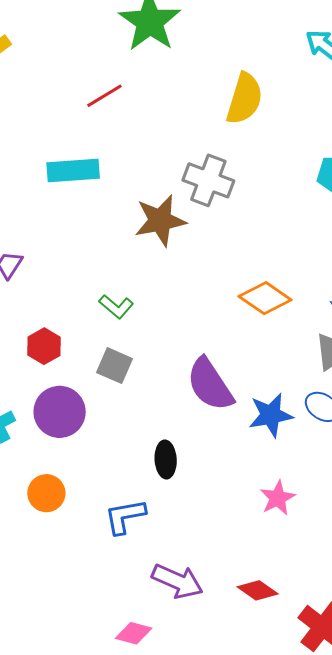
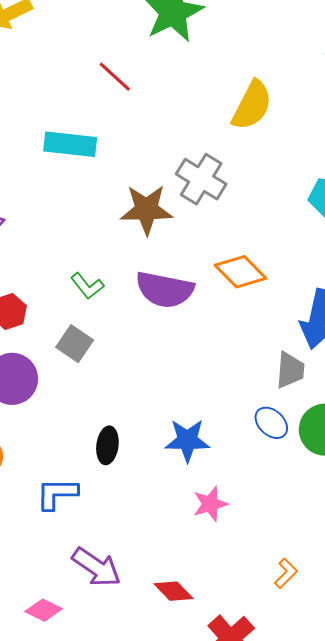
red line: (104, 96) -> (115, 77), turned 63
orange diamond: (265, 298) -> (241, 272), moved
purple semicircle: (210, 384) -> (165, 290), moved, turned -56
blue star: (271, 415) -> (187, 440), moved

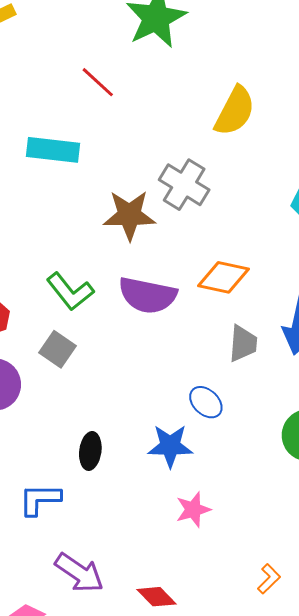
orange diamond: (241, 272) -> (223, 277), turned -33
green L-shape: (87, 286) -> (70, 292), size x1.4
gray trapezoid: (290, 370) -> (243, 343), moved
blue ellipse: (271, 423) -> (206, 402), moved

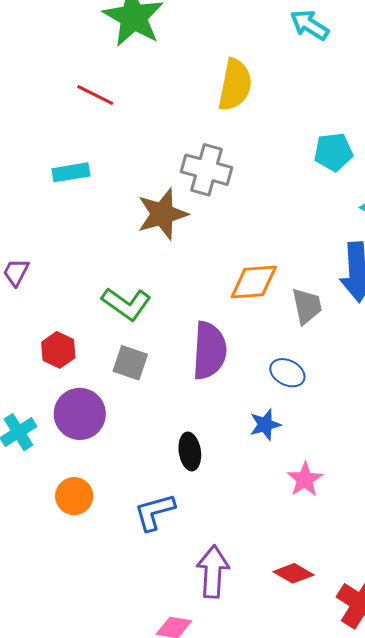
cyan rectangle: (53, 150) -> (71, 172), size x0.7
orange diamond: (223, 277) -> (254, 282), moved
purple semicircle: (148, 295) -> (209, 351), moved, turned -82
blue star: (170, 446) -> (265, 425), size x0.7
purple arrow: (79, 573) -> (213, 572), turned -105

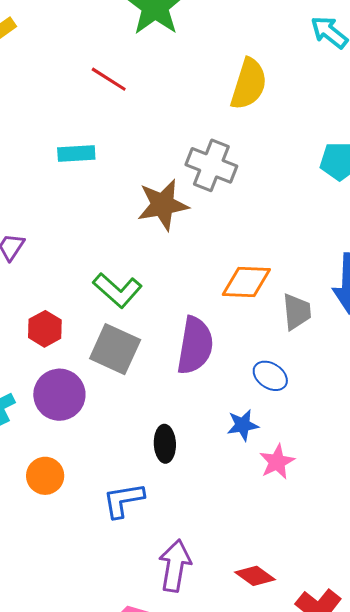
gray square: (130, 363) -> (115, 349), size x1.4
pink star: (305, 479) -> (277, 462), moved

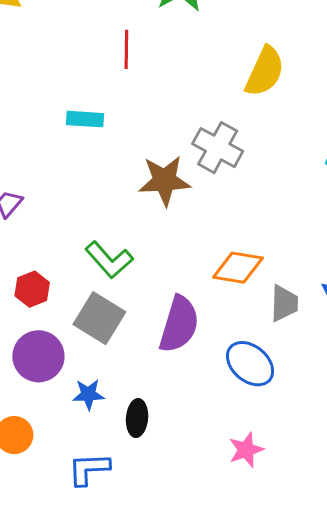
red line: (109, 79) -> (126, 49), turned 51
blue ellipse: (270, 376) -> (250, 364), size x1.4
blue star: (243, 425) -> (88, 394), moved

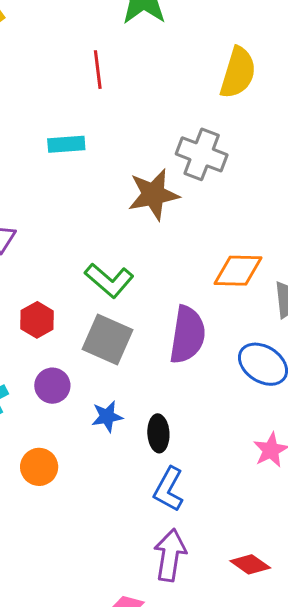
purple circle: (38, 356) -> (52, 386), size x0.7
blue L-shape: (89, 469) -> (169, 489), moved, turned -51

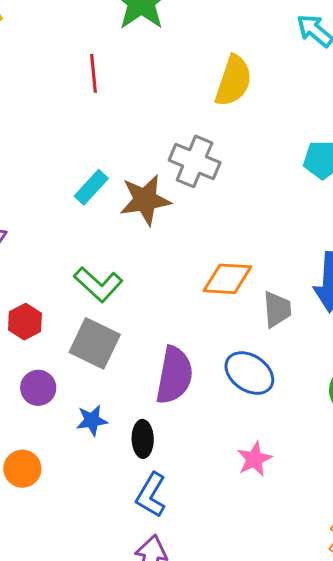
cyan rectangle: (66, 144) -> (91, 187), moved, turned -45
purple semicircle: (187, 335) -> (174, 375), moved

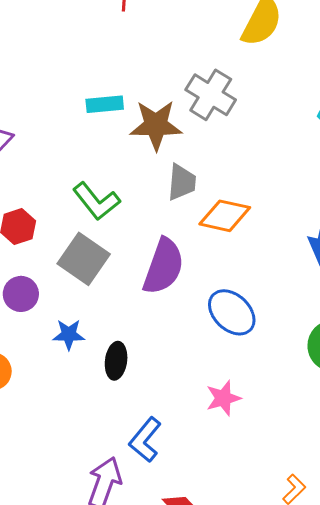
cyan rectangle: (91, 187) -> (105, 104), turned 33
gray trapezoid: (277, 309) -> (182, 182), moved
purple semicircle: (174, 375) -> (163, 266), moved
blue L-shape: (151, 495) -> (145, 440), moved

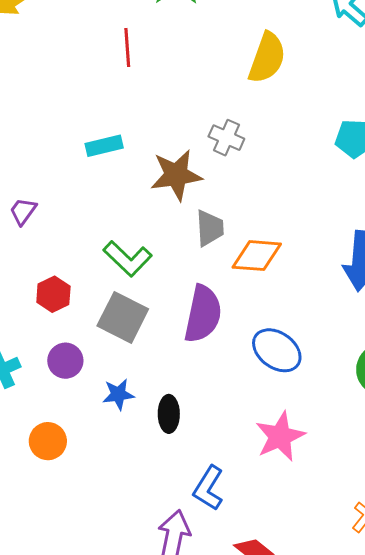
gray cross: (211, 95) -> (226, 138), size x0.7
cyan rectangle: (105, 104) -> (104, 146), moved
pink star: (223, 398) -> (280, 436), size x1.4

